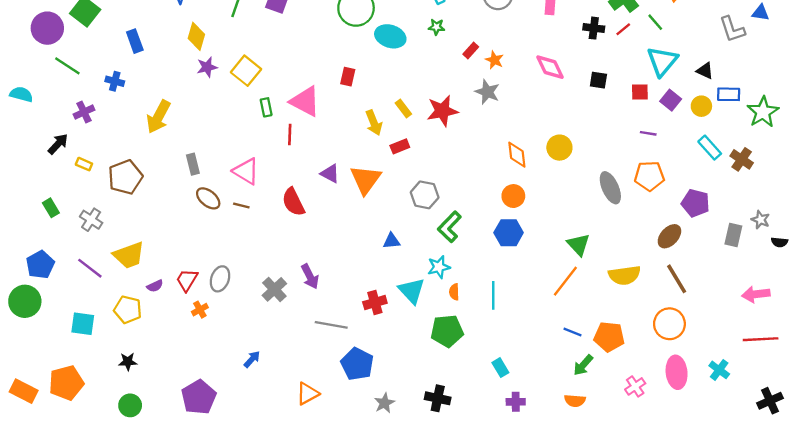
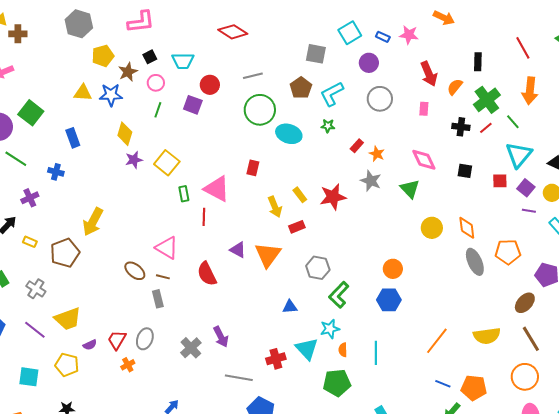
yellow arrow: (158, 117) -> (93, 222), moved
purple line: (648, 133) -> (529, 211), moved
orange diamond: (517, 155) -> (467, 228), moved
gray rectangle: (193, 164) -> (158, 299), moved
green triangle: (578, 245) -> (410, 189), moved

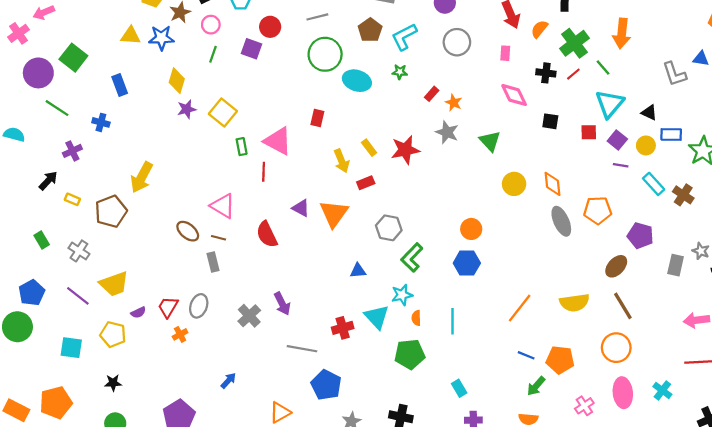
pink diamond: (424, 160) -> (514, 95), moved

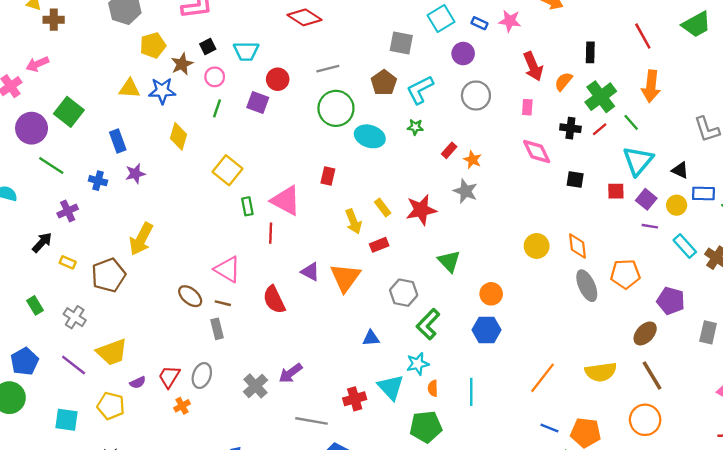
purple star: (187, 109) -> (135, 174), moved
green triangle: (490, 141) -> (449, 261), moved
purple arrow: (282, 304) -> (290, 373), turned 80

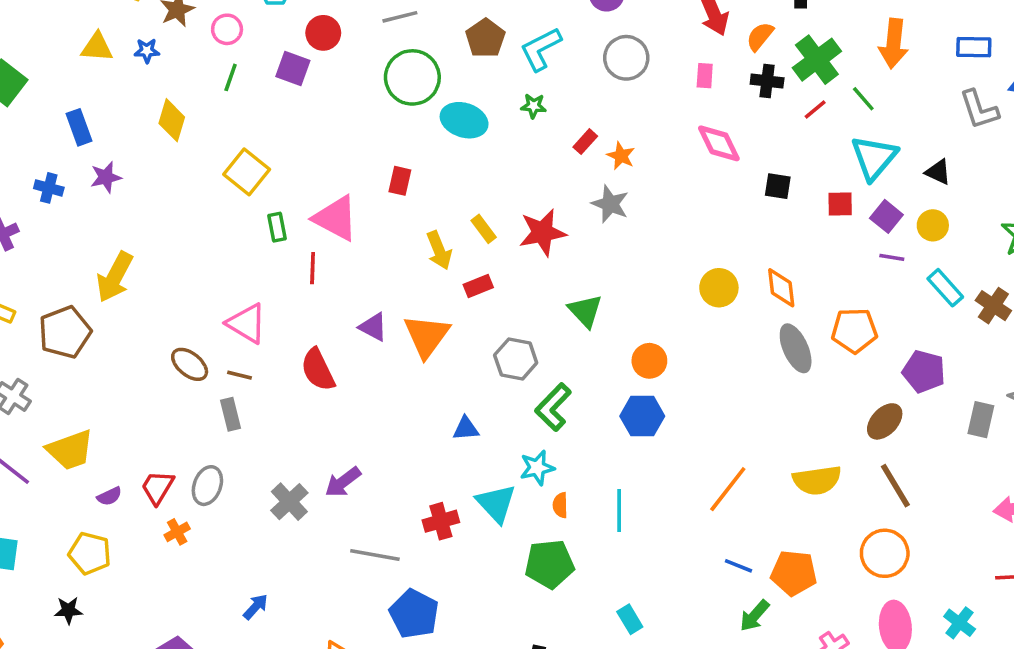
blue star: (162, 91) -> (147, 51), size x0.6
black cross: (570, 128) -> (767, 81), moved
blue rectangle: (703, 194) -> (974, 47), moved
yellow pentagon: (111, 406) -> (90, 553), moved

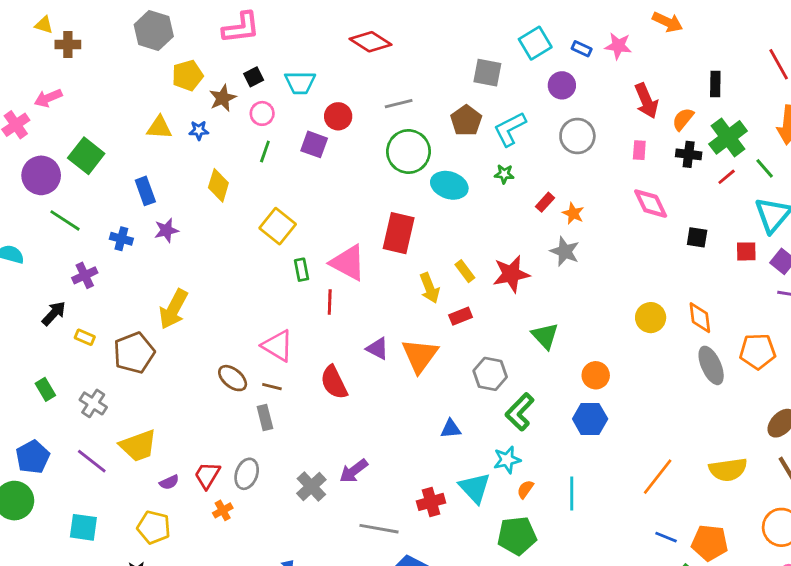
red rectangle: (400, 181) -> (399, 233), size x1.8
orange semicircle: (560, 505) -> (525, 489), turned 36

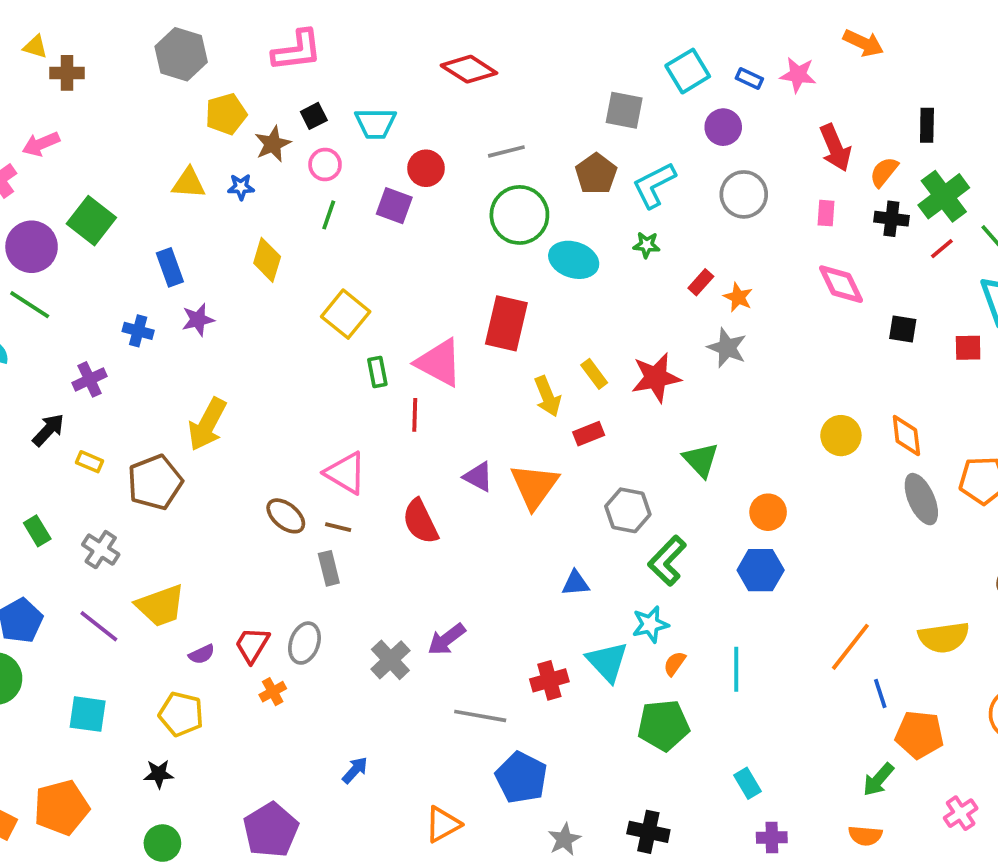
green line: (65, 220) -> (30, 305), moved
blue line: (666, 537) -> (880, 694), moved, turned 50

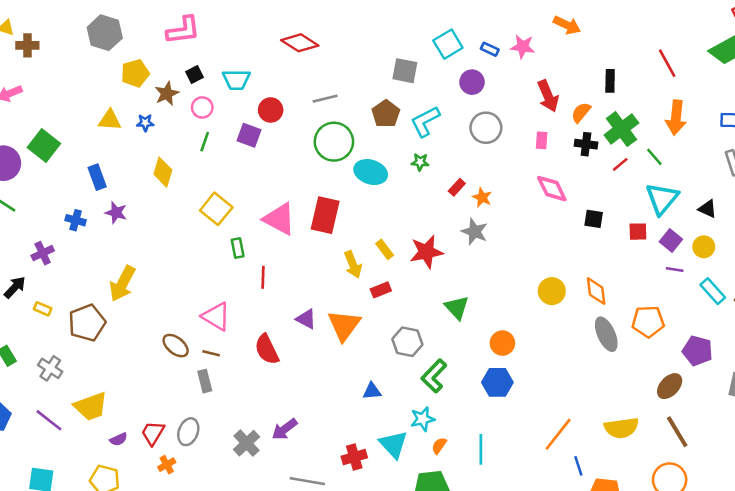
purple star: (198, 320) -> (116, 213), turned 30
pink triangle: (439, 363) -> (279, 219), moved

